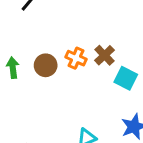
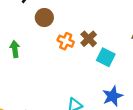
brown circle: (46, 65) -> (44, 18), moved

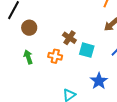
orange cross: (66, 41) -> (55, 56), moved
green arrow: (15, 49) -> (28, 57), moved

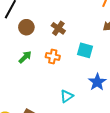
brown cross: (69, 38) -> (58, 28), moved
green arrow: (28, 57) -> (25, 57), turned 64

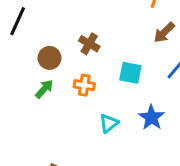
brown circle: (26, 27) -> (50, 58), moved
cyan triangle: (67, 96) -> (109, 123), moved

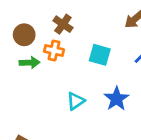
orange cross: (84, 85) -> (54, 50), moved
green arrow: (44, 89) -> (30, 63), moved, turned 42

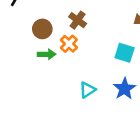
orange cross: (54, 50) -> (69, 44), turned 30
cyan square: (100, 55) -> (125, 53), moved

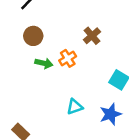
brown cross: (78, 20) -> (92, 36), moved
brown circle: (42, 29) -> (33, 36), moved

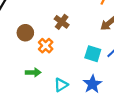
brown circle: (33, 36) -> (25, 33), moved
green arrow: (44, 63) -> (33, 72), moved

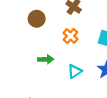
orange cross: (46, 46) -> (70, 36), moved

